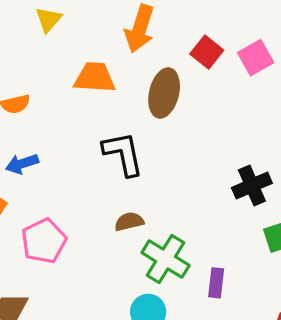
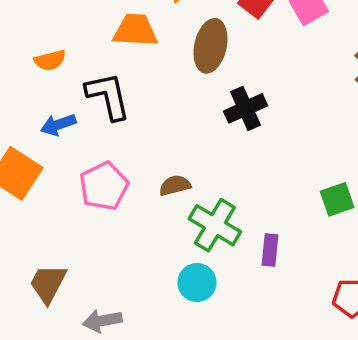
black L-shape: (123, 154) -> (108, 96), moved
black cross: (252, 185) -> (245, 108), moved
pink pentagon: (44, 241) -> (104, 186), moved

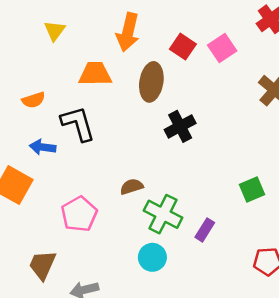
blue arrow: (58, 125) -> (43, 147), turned 30
pink pentagon: (104, 186) -> (79, 214), moved
purple rectangle: (270, 250) -> (205, 230), turned 30

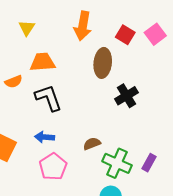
orange trapezoid: (95, 74) -> (43, 62), moved
blue arrow: (43, 147) -> (44, 137), moved
purple rectangle: (205, 230) -> (149, 163), moved

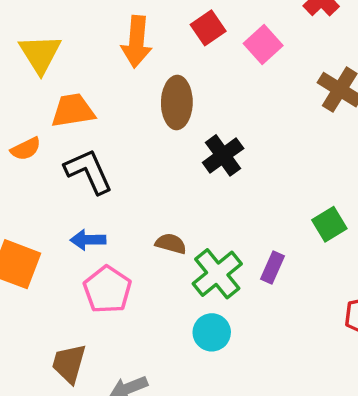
yellow triangle: (27, 28) -> (40, 54), size x1.5
red square: (125, 35) -> (208, 28), moved, turned 30
brown semicircle: (92, 144) -> (171, 244), turned 42
green cross: (117, 163) -> (217, 274), turned 32

